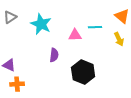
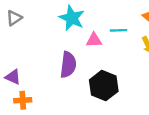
cyan star: (41, 24) -> (72, 18), moved
purple semicircle: (54, 55) -> (68, 65), size x1.5

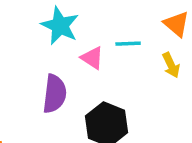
pink triangle: (94, 40) -> (92, 58), turned 35

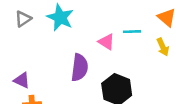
cyan star: (60, 26) -> (60, 17), moved

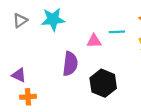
cyan star: (60, 17) -> (53, 19), turned -30
pink triangle: (106, 42) -> (94, 41), turned -35

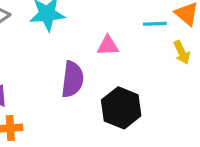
cyan line: (117, 32) -> (155, 24), moved

